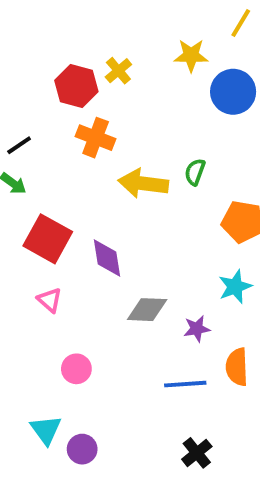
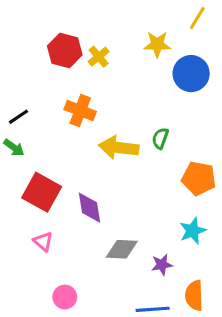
red hexagon: (76, 86) -> (65, 50), moved

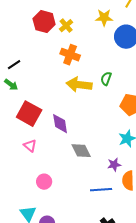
orange cross: (80, 111) -> (70, 55), moved
gray diamond: (122, 249) -> (81, 151), turned 60
purple star: (162, 265) -> (114, 165), moved

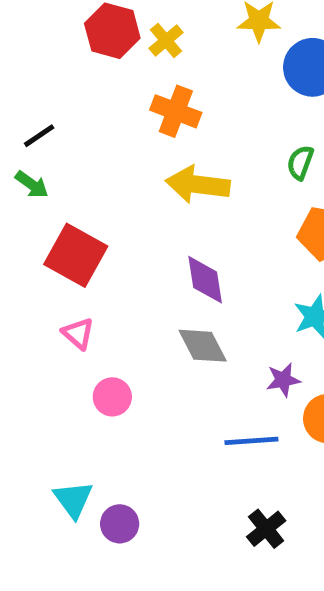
green semicircle: (106, 79) -> (300, 163), moved
purple diamond: (60, 124) -> (205, 280), moved
pink circle: (44, 182) -> (112, 397), moved

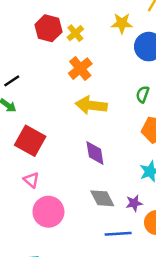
orange cross: (176, 111) -> (80, 69), turned 30
gray diamond: (203, 346) -> (102, 198), moved
pink circle: (112, 397) -> (48, 212), size x1.6

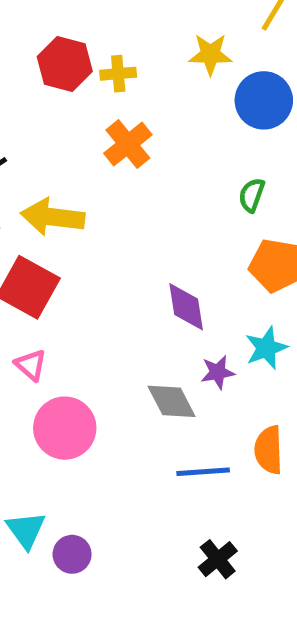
yellow cross: (75, 33) -> (118, 74), turned 35
yellow arrow: (91, 105) -> (53, 217), moved
purple diamond: (95, 153) -> (186, 307), moved
purple star: (134, 203) -> (218, 372), moved

